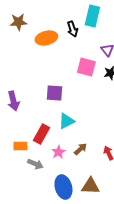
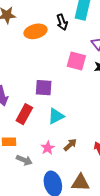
red rectangle: (41, 134) -> (24, 114), moved

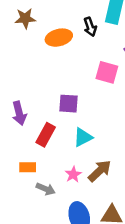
brown arrow: (70, 145) -> (100, 171), size x1.5

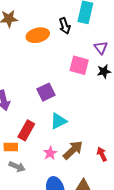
purple square: (68, 104) -> (46, 92), turned -30
red rectangle: (46, 135) -> (26, 130), moved
gray arrow: (46, 189) -> (17, 167), moved

